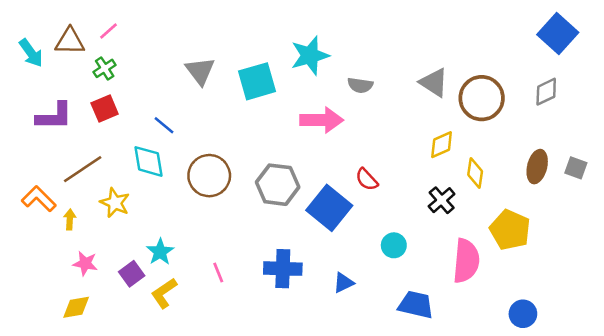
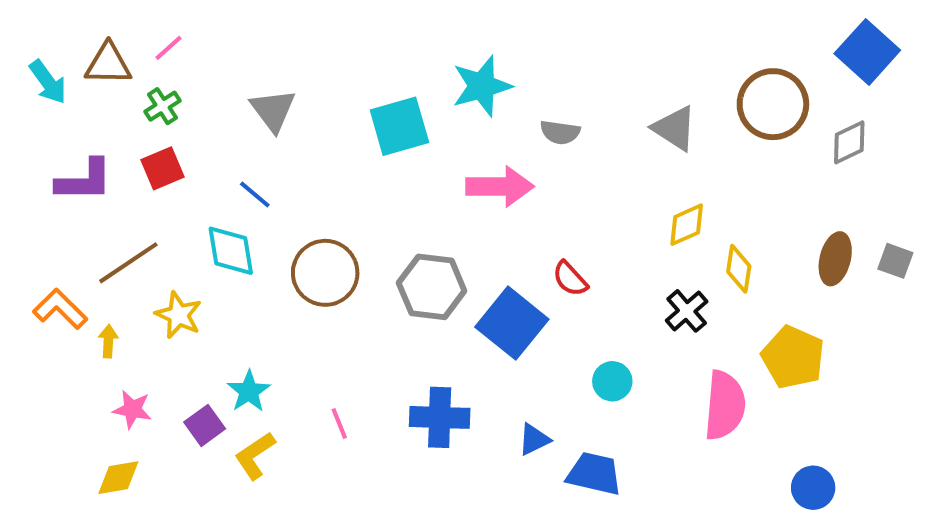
gray triangle: (200, 71) -> (273, 110), moved
brown circle: (482, 98) -> (773, 104), moved
blue trapezoid: (416, 305) -> (594, 474), moved

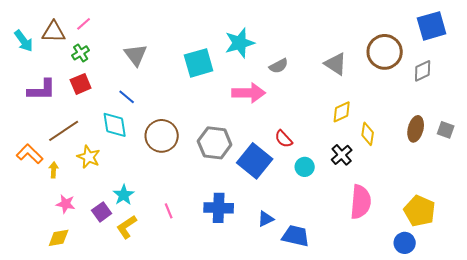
blue square: (867, 52) -> (432, 26), turned 32
gray semicircle: (560, 132) -> (279, 66), turned -36
yellow pentagon: (793, 357) -> (420, 211), moved
cyan circle: (612, 381) -> (305, 167), moved

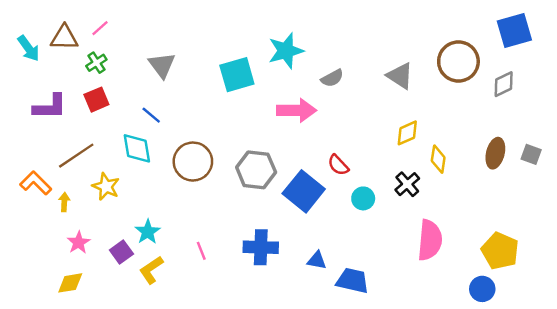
pink star: (66, 204) -> (79, 242), turned 30
blue triangle: (266, 219) -> (317, 260), turned 36

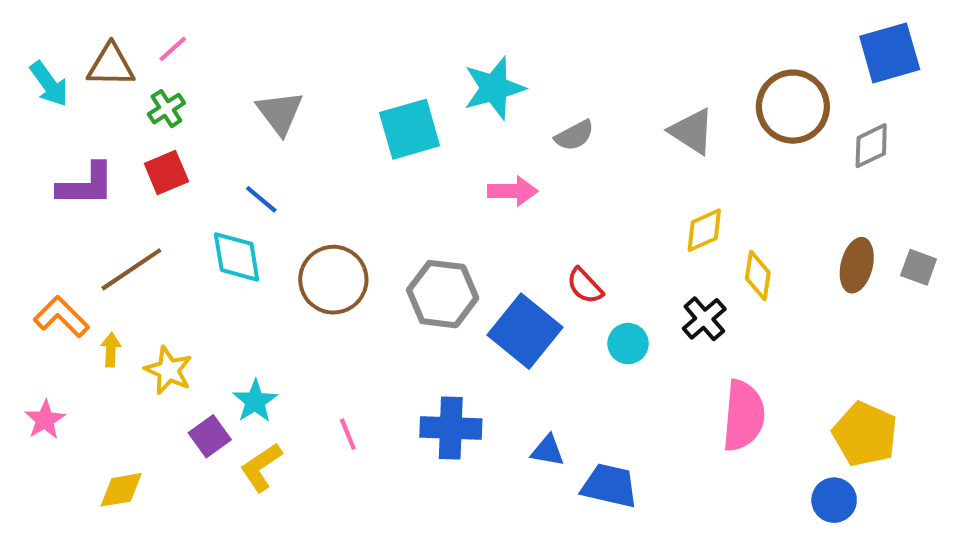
pink arrow: (296, 110) -> (513, 191), size x0.7
yellow star: (106, 187) -> (169, 370), moved
pink star: (79, 242) -> (45, 420), moved

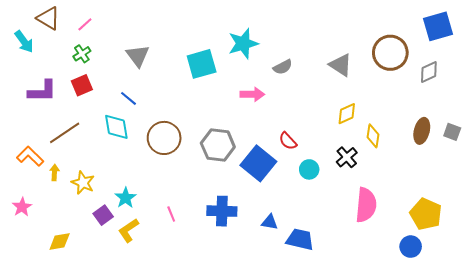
brown triangle: (111, 65) -> (48, 18), moved, turned 30

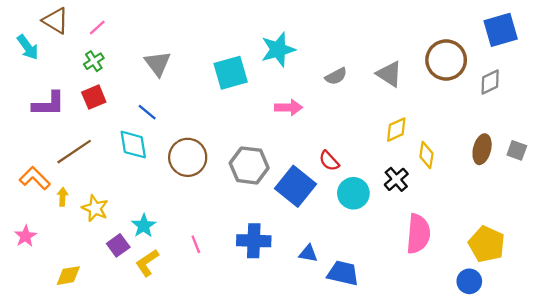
gray semicircle: (283, 67) -> (336, 76), moved
cyan circle: (309, 169) -> (353, 193), size x1.4

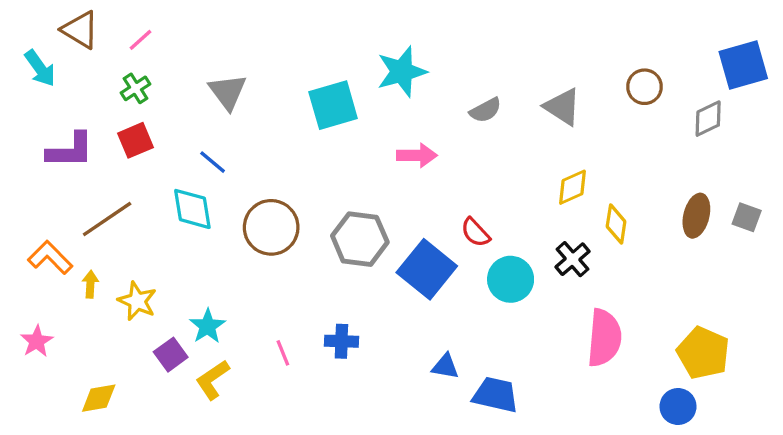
blue square: (501, 30) -> (743, 65), moved
brown circle: (446, 60) -> (645, 87), size x0.6
blue cross: (254, 241) -> (341, 341), moved, size x0.7

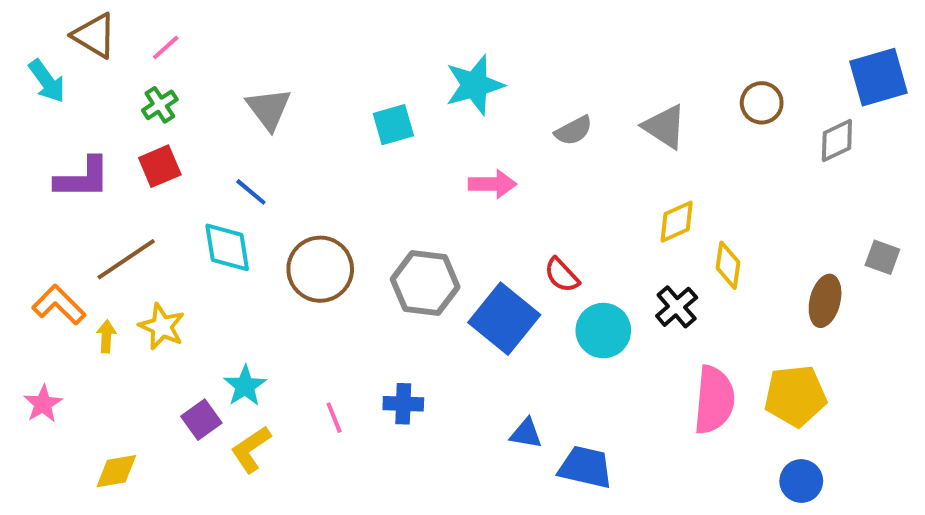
cyan square: (333, 105) -> (393, 125), size x0.7
brown ellipse: (696, 216) -> (825, 301), moved
yellow star: (137, 301) -> (162, 327), moved
yellow pentagon: (703, 353) -> (795, 396), moved, turned -30

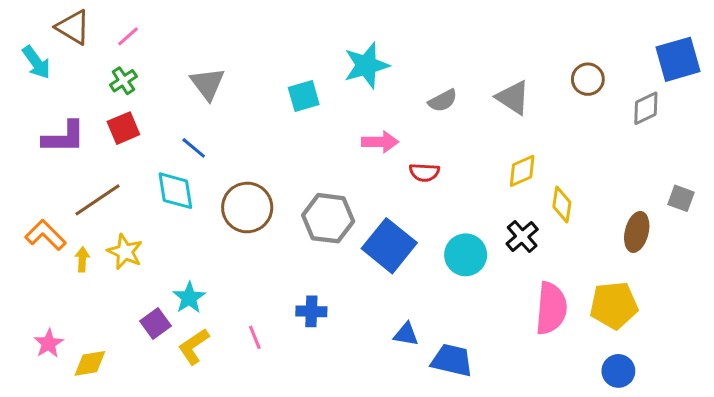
red semicircle: (562, 275) -> (424, 172), moved, turned -44
pink star: (43, 404) -> (49, 343), moved
pink line: (334, 418) -> (255, 337), moved

